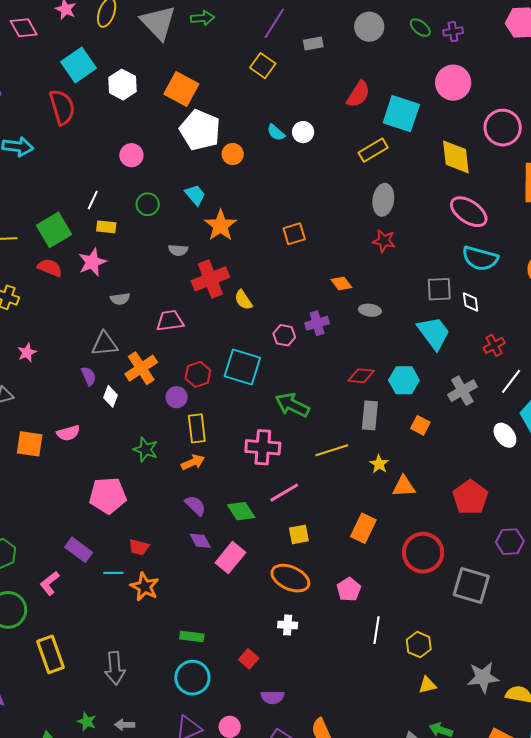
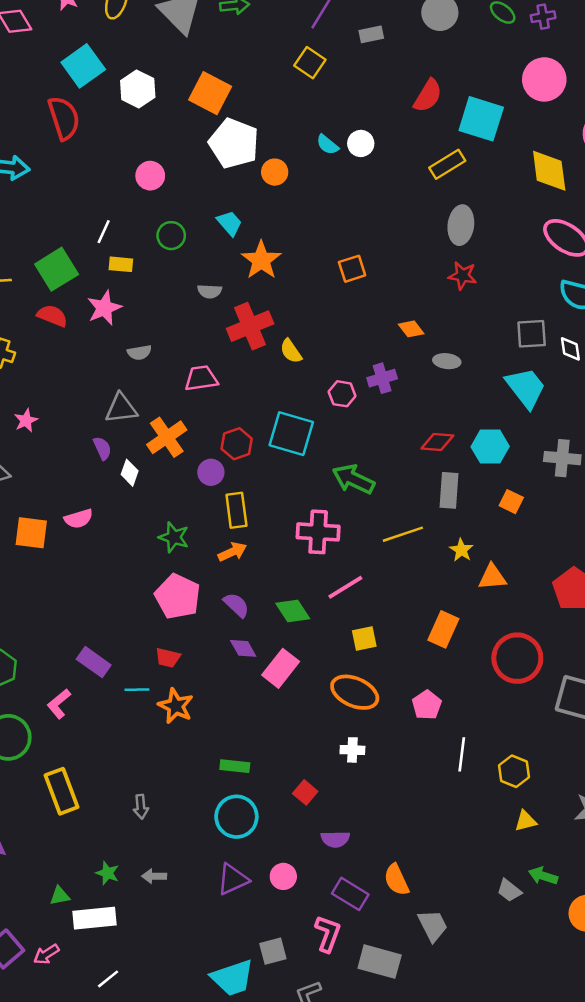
gray cross: (462, 391) -> (562, 458), turned 36
pink pentagon: (108, 495) -> (178, 596), moved, turned 30
gray arrow: (115, 668) -> (141, 807), size x0.6

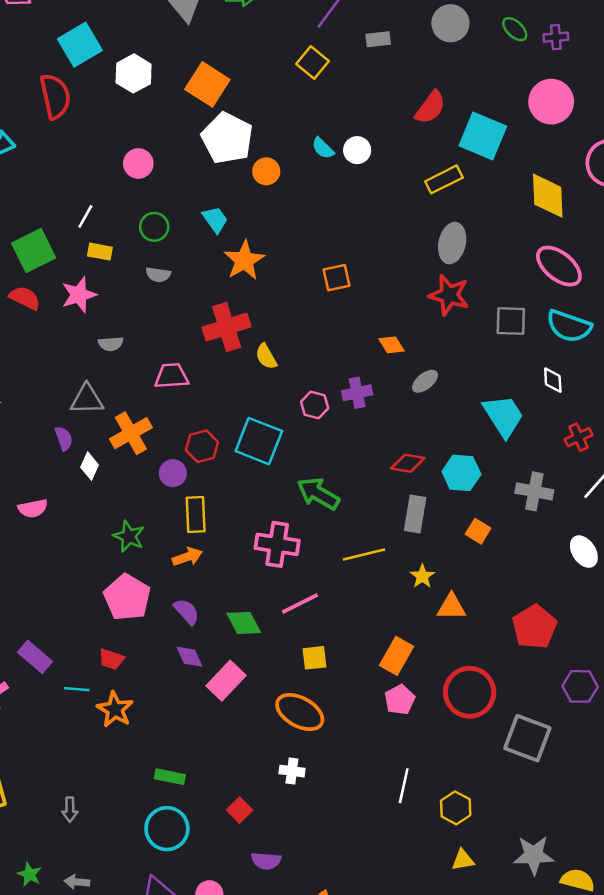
red star: (463, 276) -> (449, 295), size x1.4
gray semicircle: (210, 291) -> (158, 275), moved
gray square: (532, 334) -> (511, 321), moved
gray ellipse: (447, 361) -> (425, 381), turned -50
pink pentagon: (427, 705) -> (400, 700), moved

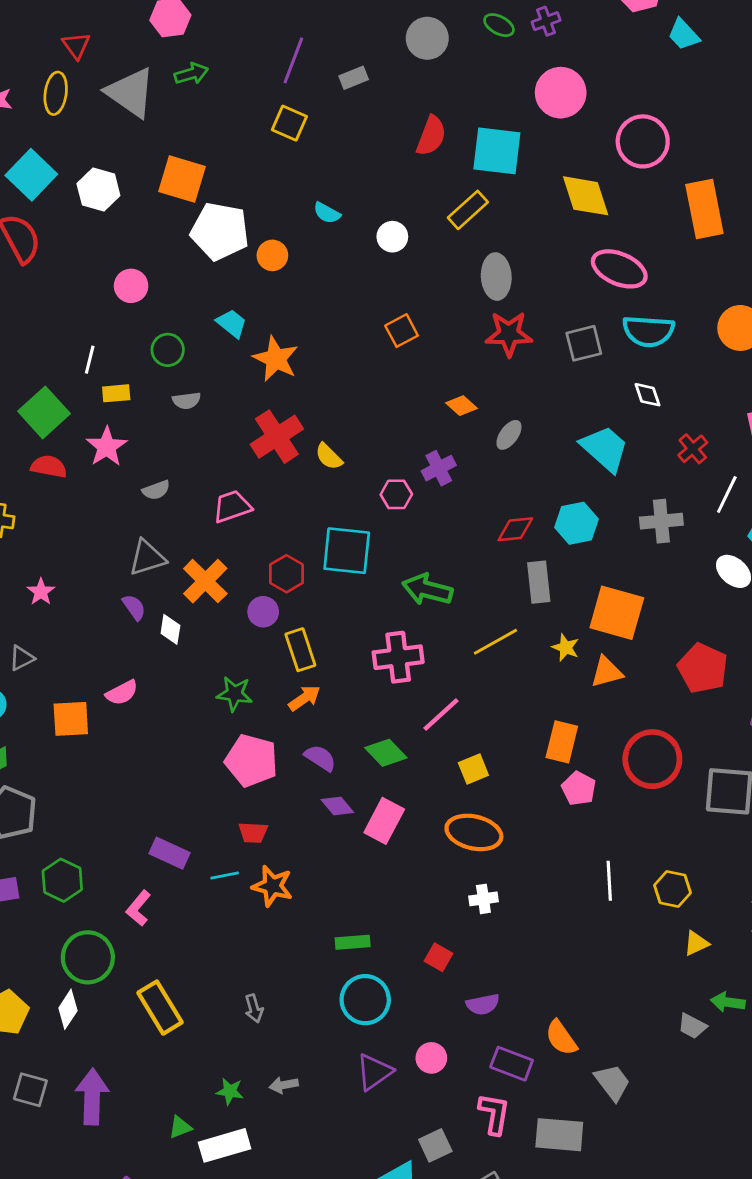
white circle: (357, 150) -> (392, 237), moved
orange square: (336, 278) -> (402, 331), moved
orange square: (478, 531) -> (617, 613), moved, size x2.0

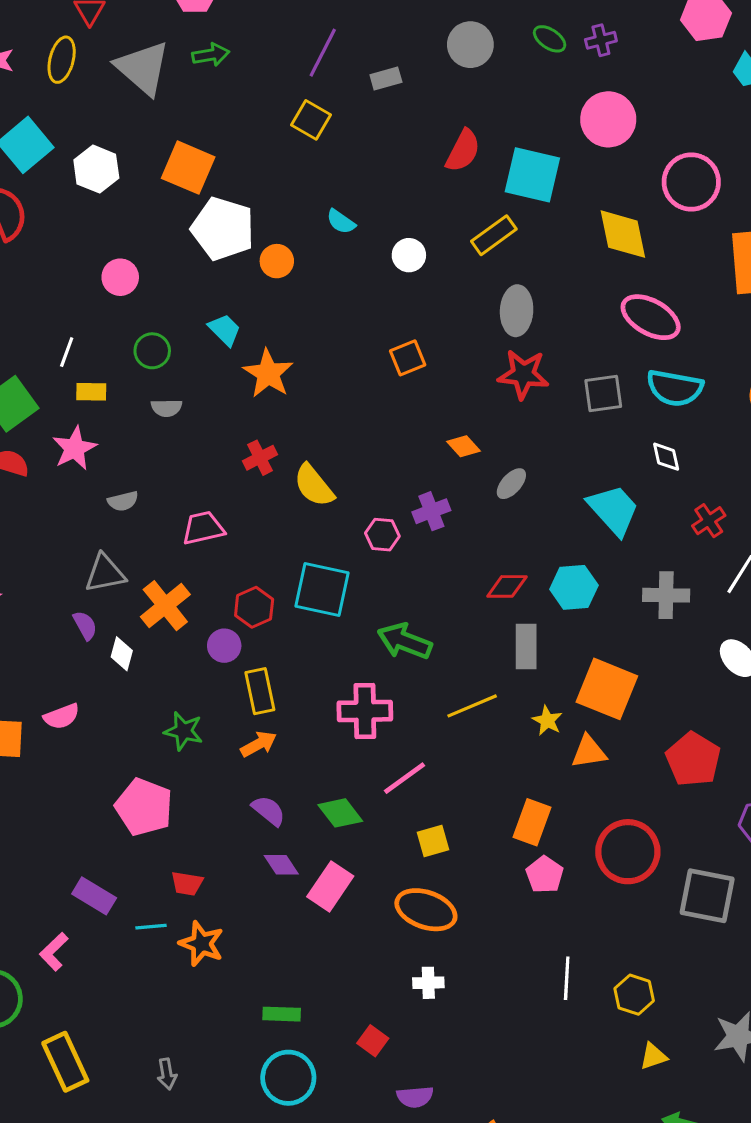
red cross: (277, 437) -> (260, 458), size x0.6
yellow semicircle: (329, 457) -> (314, 486), size x1.4
pink pentagon: (251, 761) -> (144, 807), moved

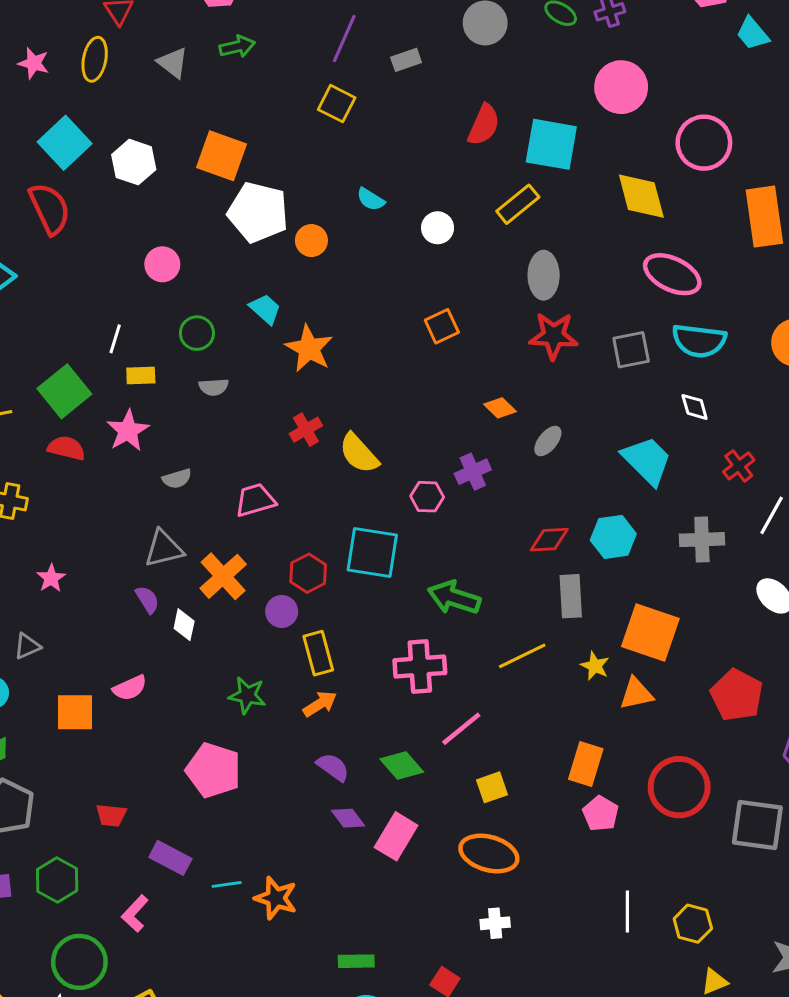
gray triangle: (143, 68) -> (173, 63), size x0.6
red trapezoid: (187, 883) -> (111, 815), moved

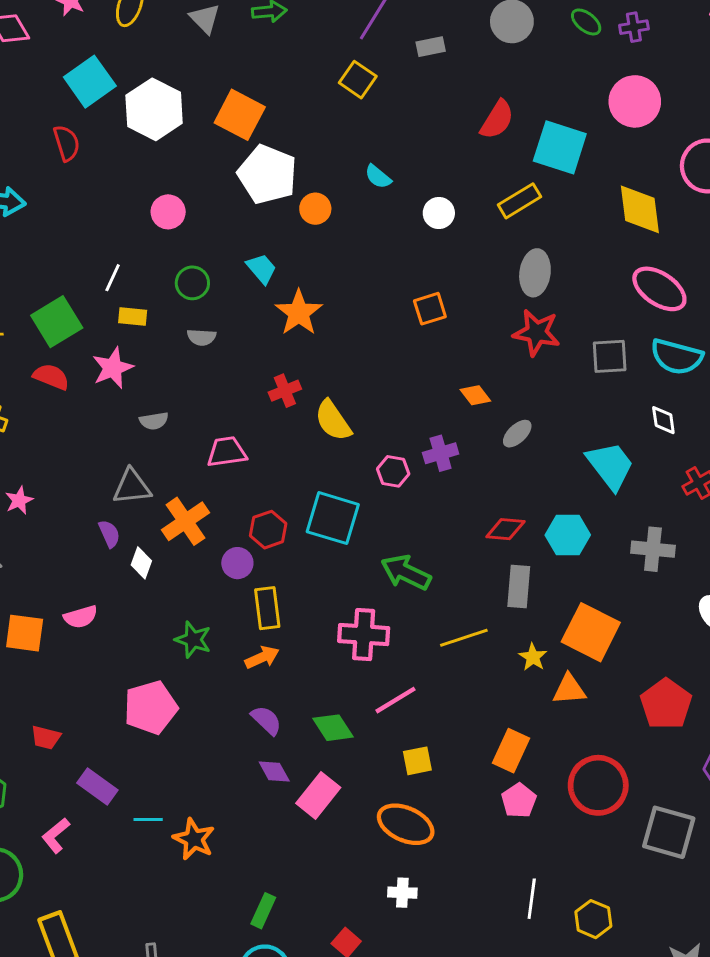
white hexagon: (134, 162) -> (154, 109), size x1.4
red semicircle: (50, 209) -> (67, 143), size x0.7
pink pentagon: (213, 770) -> (151, 707), turned 30
green rectangle: (356, 961) -> (263, 911), turned -72

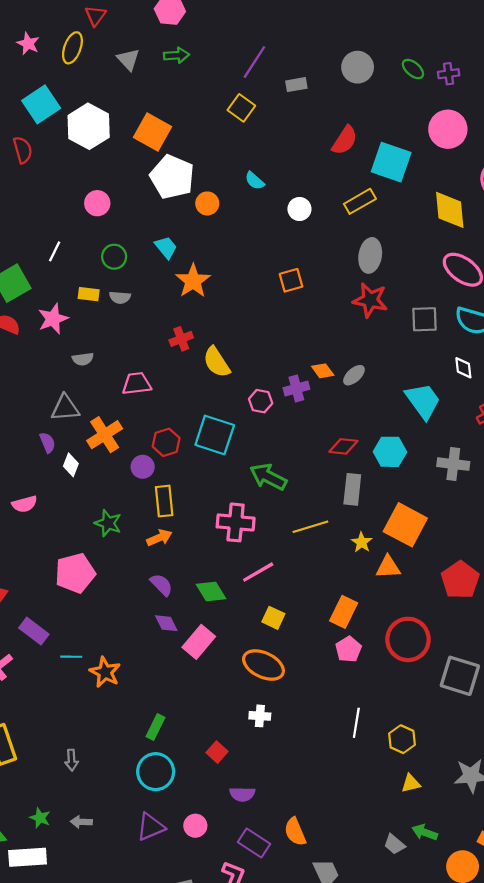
yellow rectangle: (133, 316) -> (89, 294), moved
orange diamond: (475, 395) -> (323, 371), moved
yellow square: (417, 761) -> (273, 618), turned 35

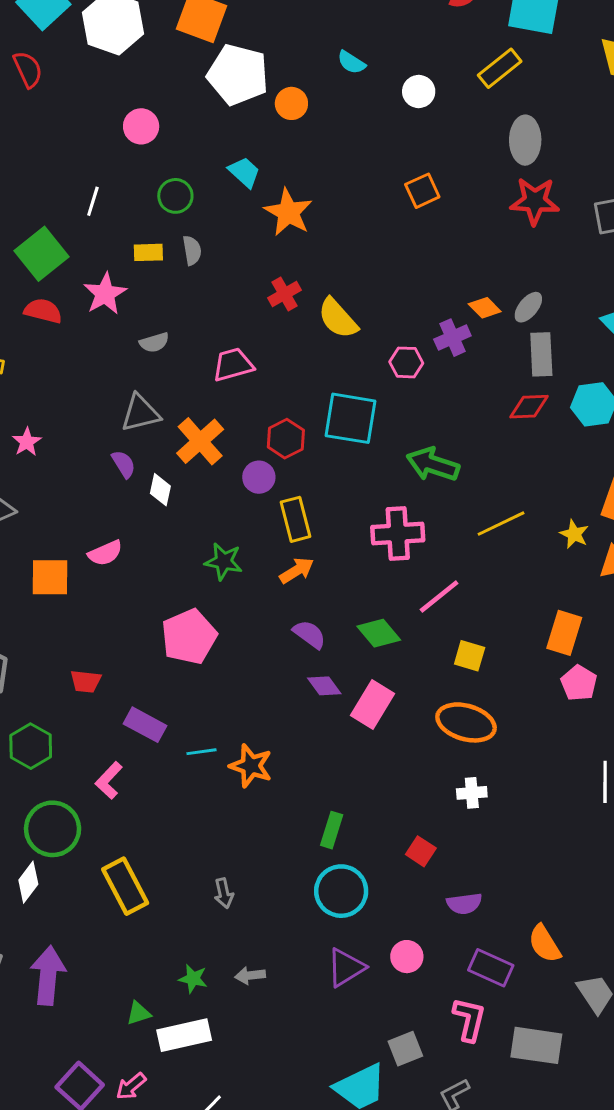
gray semicircle: (120, 297) -> (192, 250), turned -96
gray rectangle: (352, 489) -> (541, 354), moved

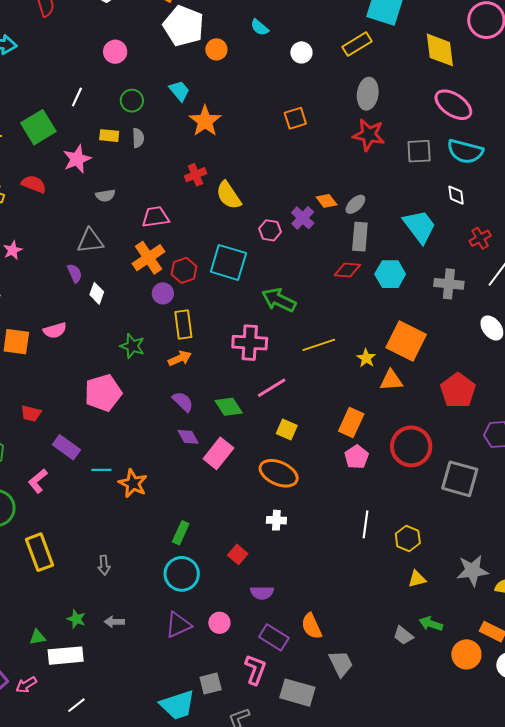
red semicircle: (43, 311) -> (34, 184), moved
purple cross: (452, 338) -> (303, 218), turned -30
orange cross: (200, 441) -> (149, 258), moved

